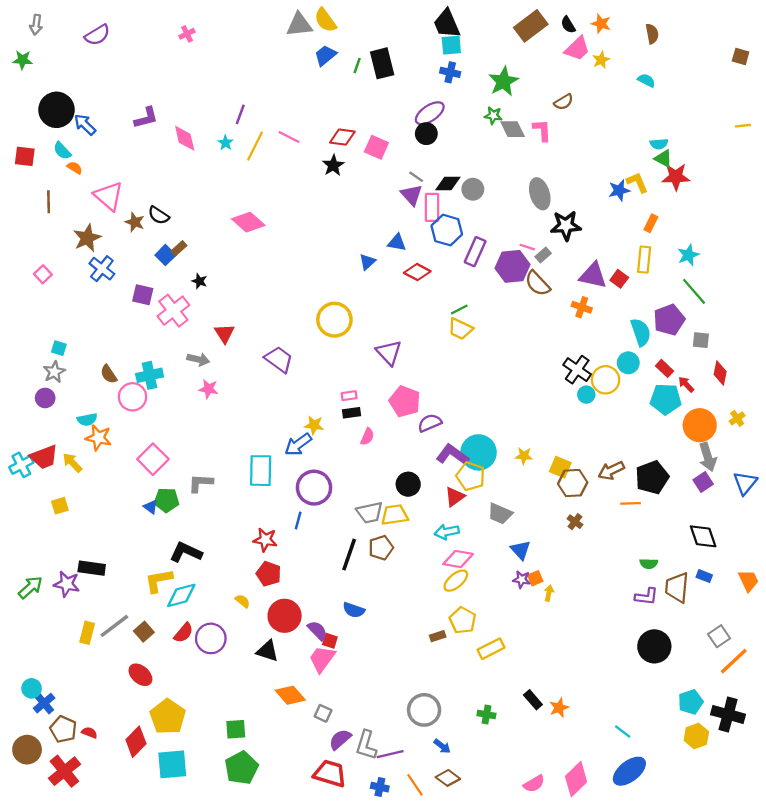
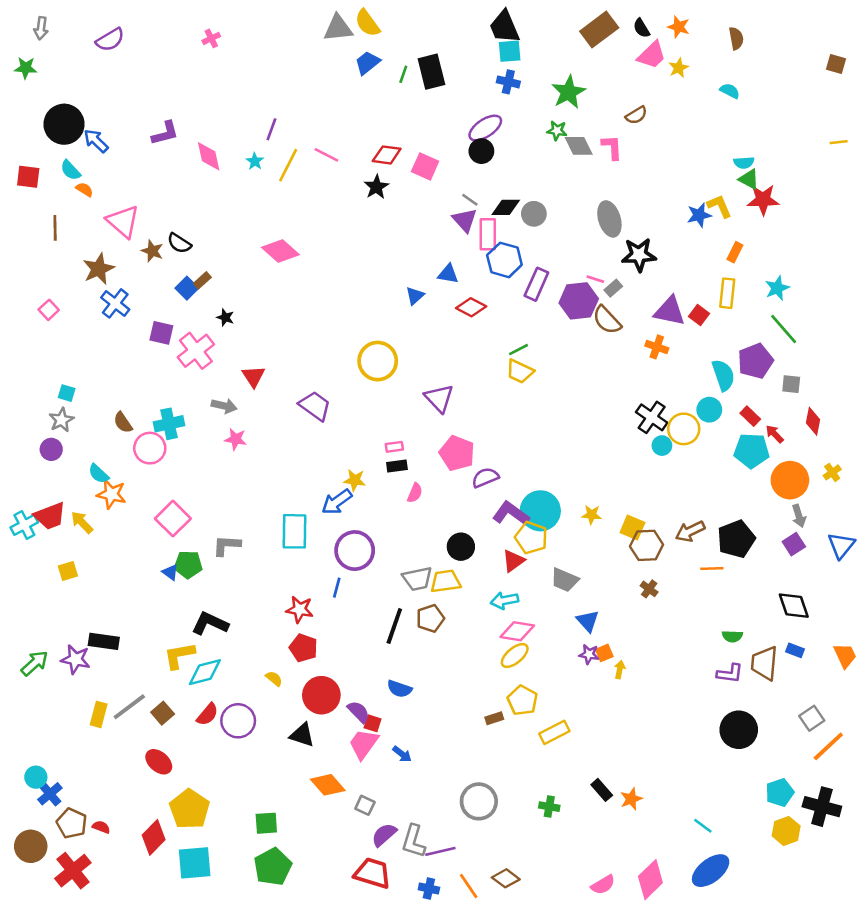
cyan semicircle: (87, 420) -> (99, 474), turned 54
gray arrow: (708, 457) -> (799, 516), size x0.7
blue arrow: (442, 746) -> (402, 754), moved

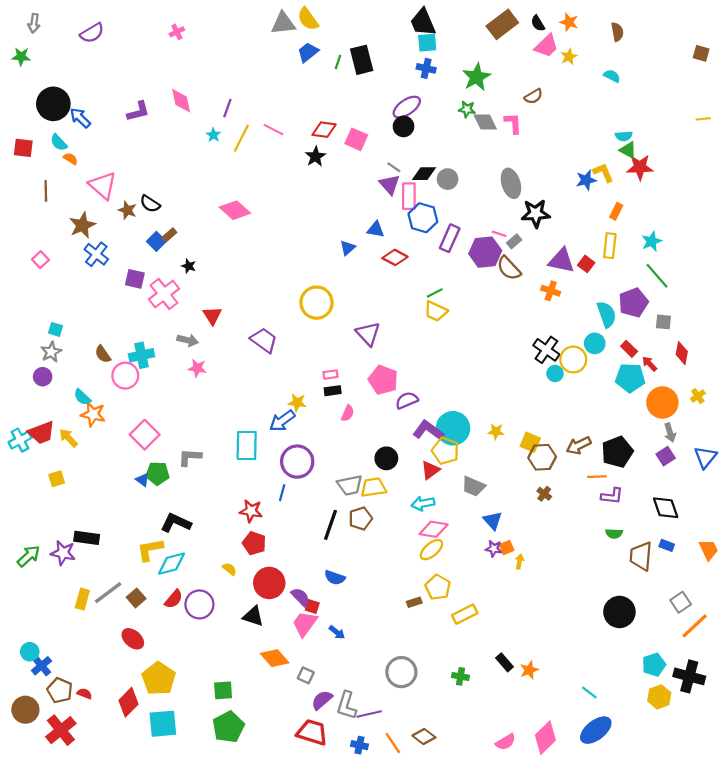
pink diamond: (209, 156) -> (181, 101), moved
purple L-shape: (730, 673) -> (612, 496), moved

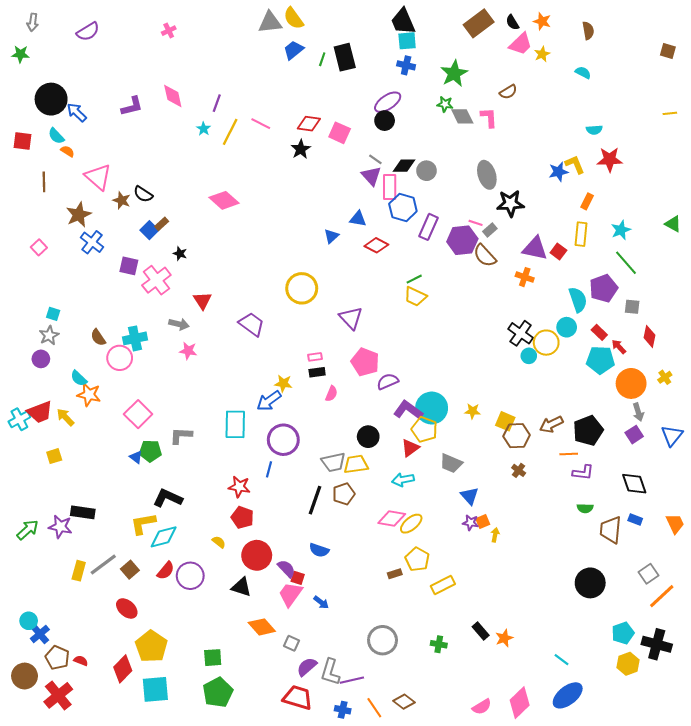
green triangle: (628, 150) -> (673, 224), moved
pink diamond: (434, 529) -> (392, 518), moved

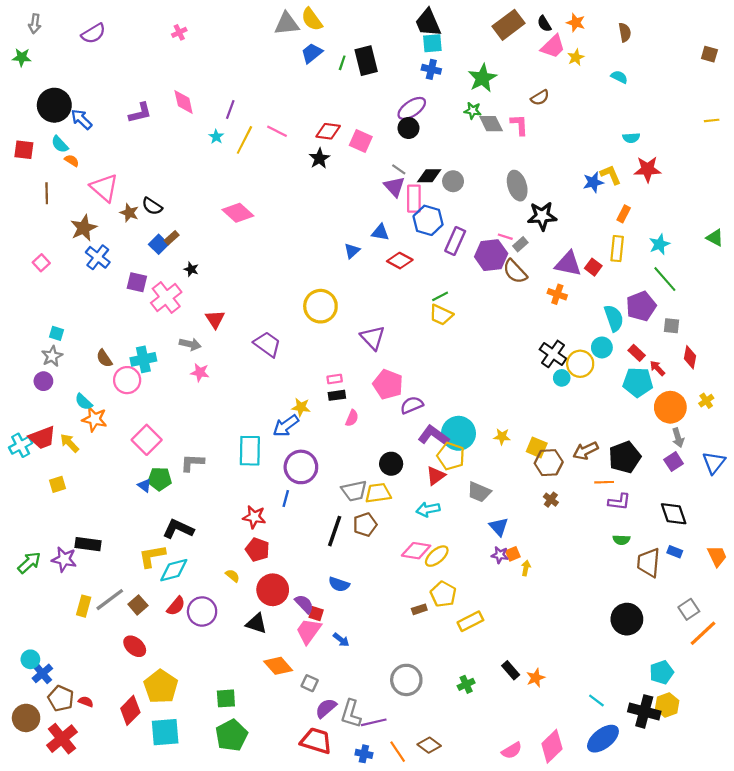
green cross: (439, 644) -> (466, 684), turned -35
black cross: (657, 644) -> (644, 711), moved

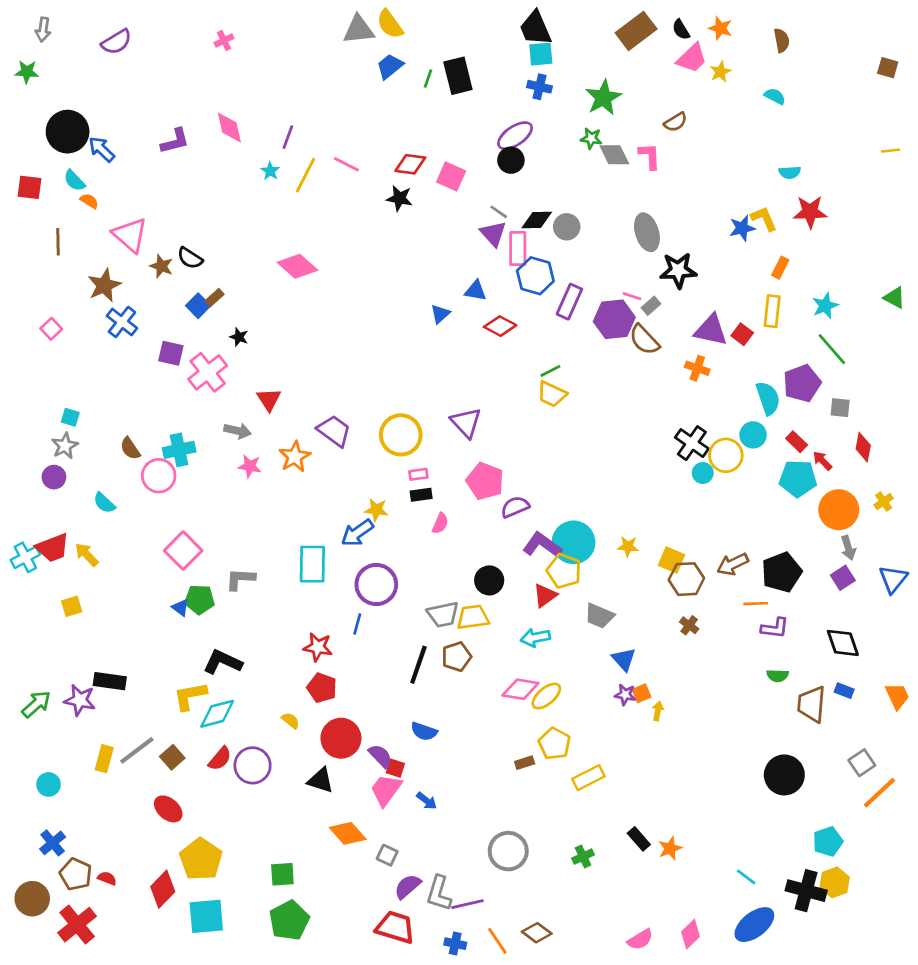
black star: (319, 158) -> (399, 198), turned -30
yellow circle: (320, 306) -> (401, 435), moved
orange star: (94, 419) -> (295, 457), moved, turned 30
cyan circle: (30, 659) -> (49, 784), moved
pink diamond: (552, 746) -> (690, 934), size x0.7

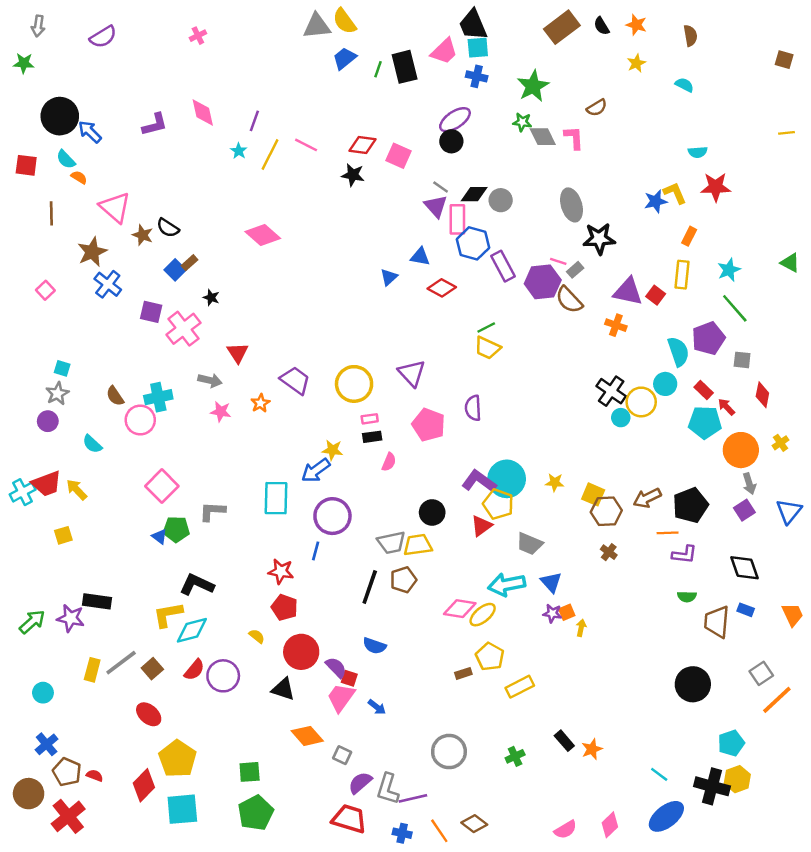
pink trapezoid: (692, 58) -> (444, 51), moved
purple rectangle: (569, 302) -> (503, 266), turned -52
orange star: (295, 457) -> (260, 403), size x0.7
purple semicircle: (515, 507) -> (473, 408), moved, turned -70
cyan arrow: (535, 638) -> (507, 585), moved, size x1.4

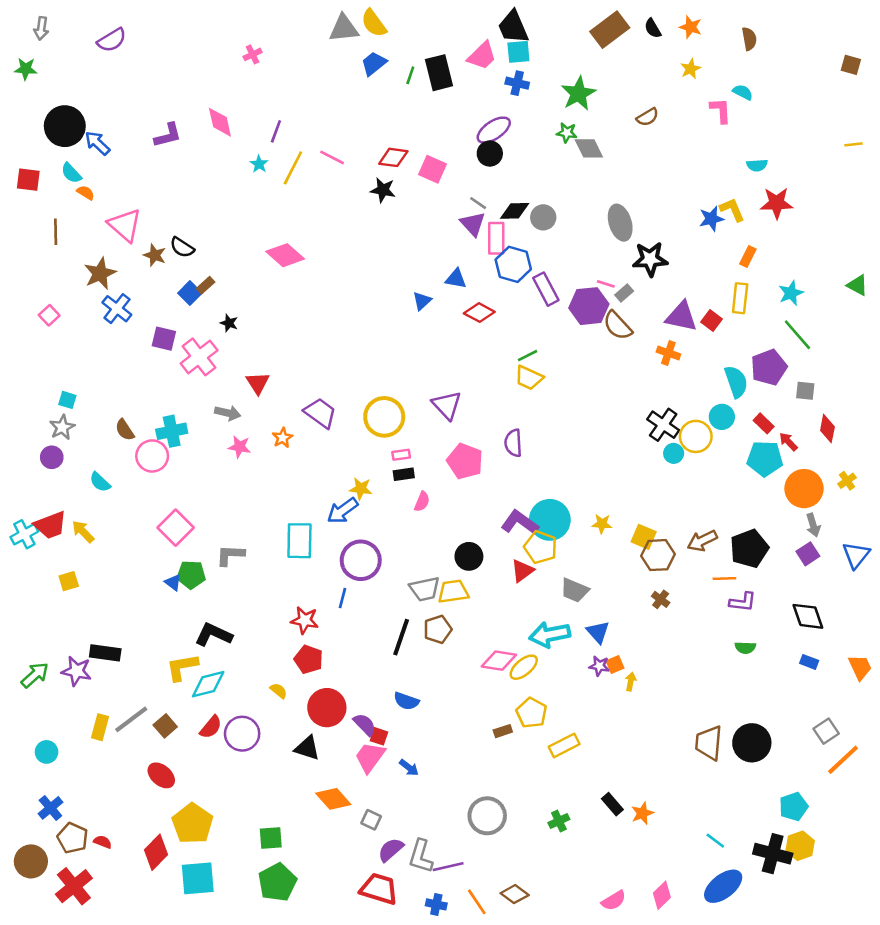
pink cross: (198, 36) -> (253, 54), moved
pink L-shape: (574, 138) -> (721, 111), moved
brown trapezoid: (717, 622) -> (709, 743), moved

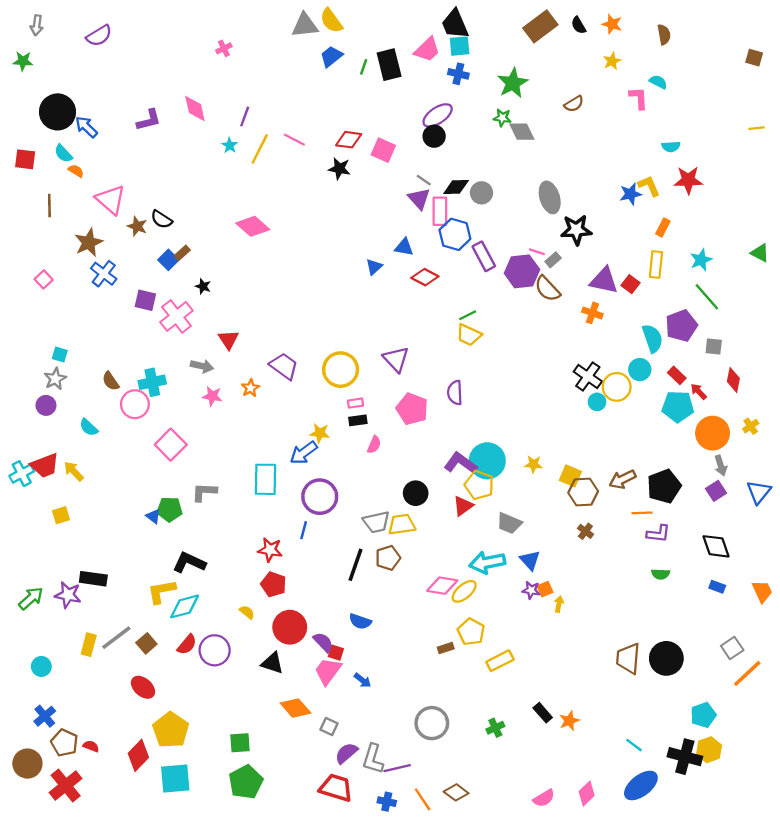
pink square: (176, 528) -> (171, 445), moved

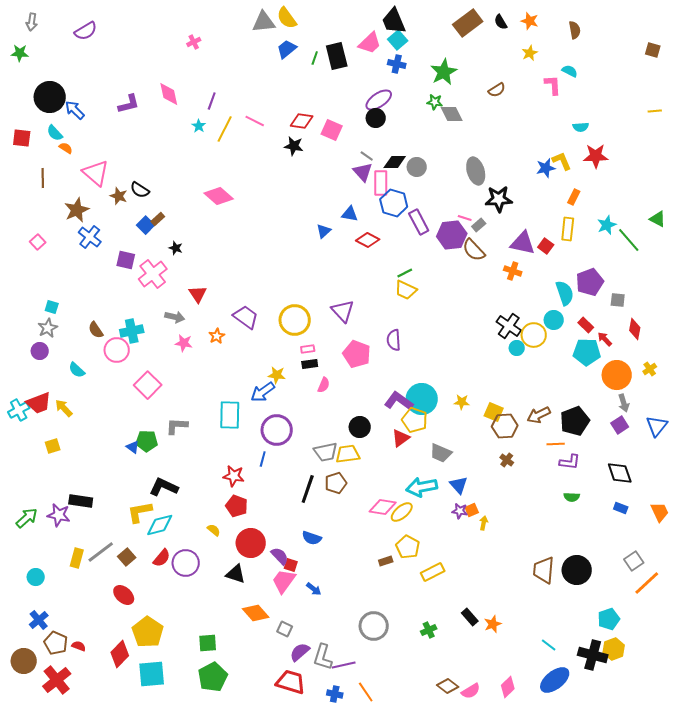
cyan square: (460, 46) -> (398, 40), turned -36
green line: (707, 297) -> (629, 240), moved
brown diamond: (456, 792) -> (448, 686), moved

